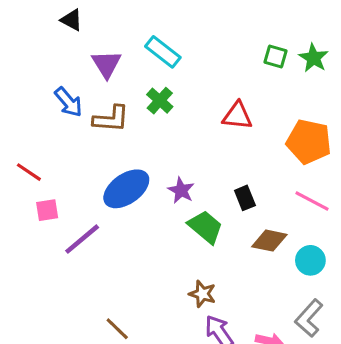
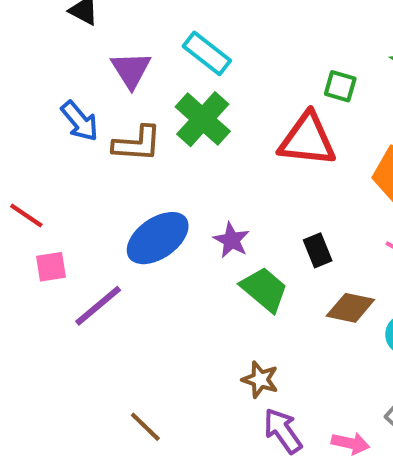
green square: (275, 56) -> (340, 86), moved
green cross: (160, 101) -> (203, 119), size x1.5
red triangle: (237, 116) -> (307, 140), size x1.4

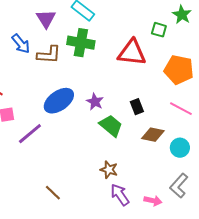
green square: (340, 86) -> (159, 30), moved
green cross: (203, 119) -> (81, 43), turned -32

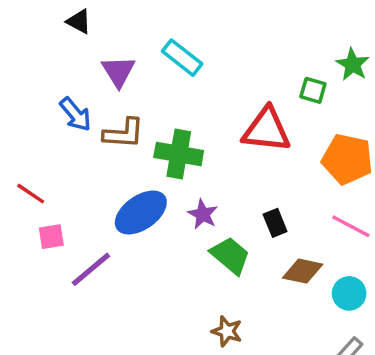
green cross: (81, 43) -> (179, 154), moved

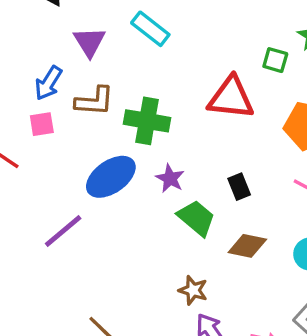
blue arrow: (75, 114) -> (48, 83), turned 72
pink square: (51, 237) -> (42, 124), moved
brown diamond: (303, 271) -> (247, 246), moved

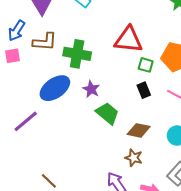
green square: (275, 60) -> (146, 65), moved
black rectangle: (239, 187) -> (144, 90), moved
brown star: (193, 290) -> (134, 158), moved

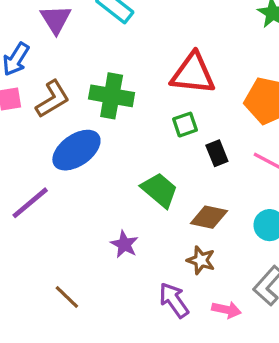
brown L-shape: (45, 42) -> (53, 99), moved, turned -35
green square: (146, 65) -> (185, 125), moved, turned -35
purple star: (91, 89) -> (124, 244), moved

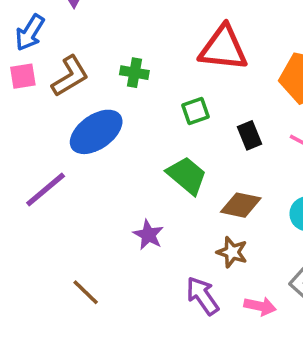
green cross: (112, 96) -> (134, 73), size x0.6
green square: (185, 125) -> (195, 111), moved

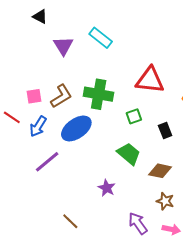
blue arrow: (30, 33) -> (38, 126), moved
green cross: (134, 73) -> (99, 94), size x1.8
brown star: (232, 252) -> (165, 201), moved

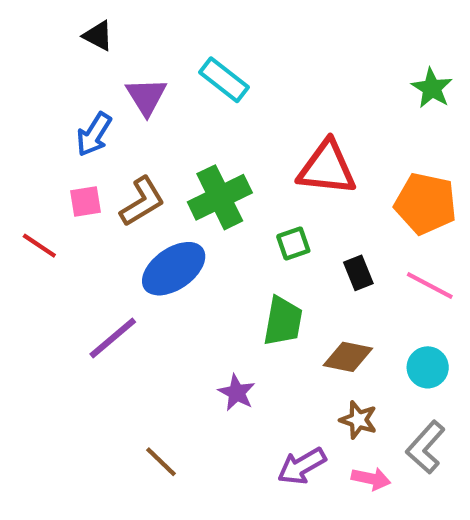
green cross: (99, 94) -> (220, 197), turned -36
blue arrow: (38, 126) -> (94, 134), moved
green trapezoid: (129, 154) -> (283, 321), turned 60
purple arrow: (138, 223) -> (302, 466), turned -85

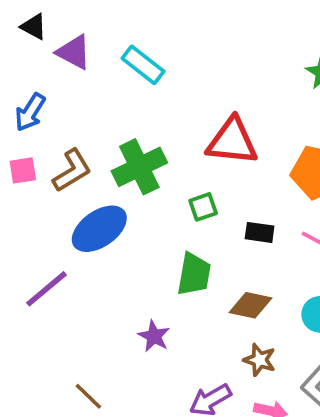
purple triangle: (146, 97) -> (74, 52), moved, turned -30
black rectangle: (358, 273) -> (260, 232), turned -60

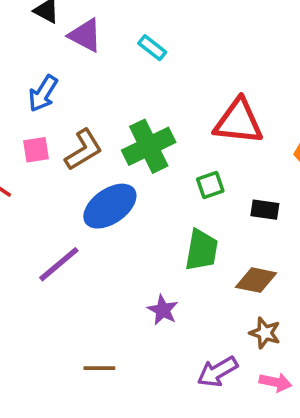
cyan rectangle: (143, 65) -> (152, 48), size x0.7
brown line: (88, 396) -> (99, 368), turned -44

